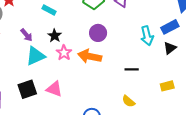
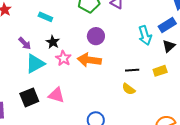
yellow rectangle: (167, 86) -> (160, 71), moved
yellow semicircle: (129, 101) -> (129, 89), moved

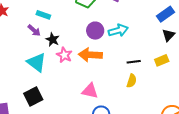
cyan arrow: (145, 35) -> (118, 30), moved, turned -84
purple arrow: (25, 43) -> (34, 30), moved
cyan triangle: (35, 64) -> (37, 62), turned -50
yellow semicircle: (129, 89) -> (132, 81), turned -104
pink triangle: (56, 95) -> (90, 91), moved

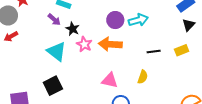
yellow semicircle: (132, 81) -> (143, 77), moved

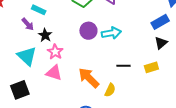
orange arrow: (110, 44) -> (89, 78), moved, turned 35
pink triangle: (110, 80) -> (54, 73), moved

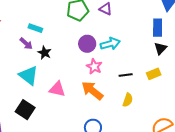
blue rectangle: (160, 22) -> (158, 28), turned -54
pink star: (55, 52) -> (94, 66), moved
black square: (20, 90) -> (25, 110), turned -30
yellow semicircle: (110, 90) -> (128, 100), moved

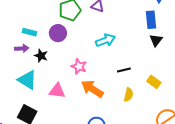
purple arrow: (26, 44) -> (22, 48), turned -40
purple circle: (87, 44) -> (58, 33), moved
pink star: (94, 66) -> (79, 66), moved
yellow rectangle: (154, 74) -> (154, 82), moved, turned 64

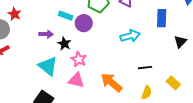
blue rectangle: (151, 20) -> (162, 18), moved
cyan rectangle: (30, 32) -> (66, 16), moved
pink star: (79, 66) -> (79, 59), moved

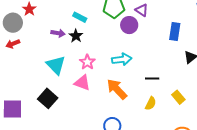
purple circle: (84, 23) -> (129, 25), moved
cyan arrow: (130, 36) -> (122, 59), moved
black star: (64, 44) -> (76, 36), moved

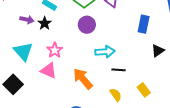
purple circle: (129, 25) -> (87, 25), moved
cyan arrow: (122, 59) -> (105, 52), moved
yellow semicircle: (151, 103) -> (116, 95), turned -64

